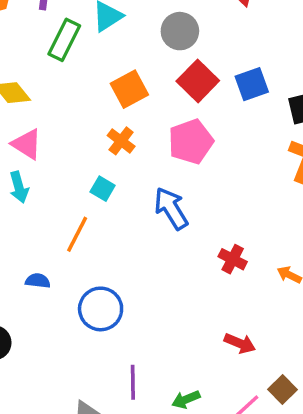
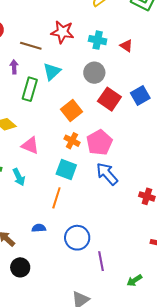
pink pentagon: (191, 142) -> (99, 143), moved
pink triangle: (27, 144) -> (30, 145), moved
cyan square: (103, 189) -> (66, 170), size x1.5
purple line: (133, 382) -> (101, 261), moved

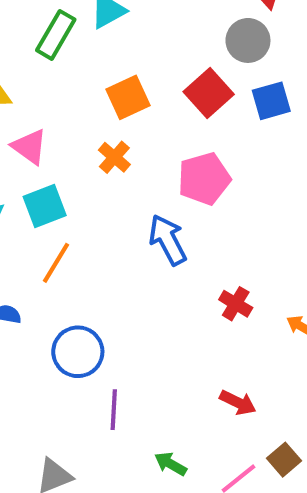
gray circle: (94, 73) -> (248, 40), moved
pink pentagon: (99, 143) -> (204, 179), moved
cyan square: (66, 170) -> (45, 206), moved, turned 35
green arrow: (134, 280) -> (171, 464), turned 49

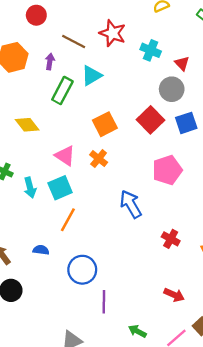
pink triangle: (29, 147) -> (65, 156), moved
pink pentagon: (204, 179) -> (167, 170), moved

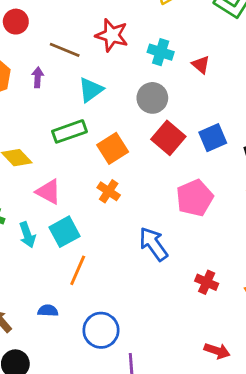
gray circle: (172, 89) -> (152, 98), moved
green rectangle: (62, 90) -> (70, 131), moved, turned 48
pink triangle: (65, 156) -> (48, 192), moved

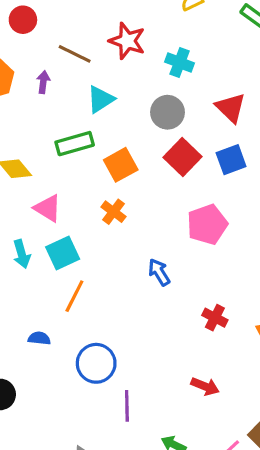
red triangle: (201, 65) -> (231, 108), moved, size x1.5
blue arrow: (153, 244) -> (159, 272), size x0.7
red arrow: (217, 351) -> (205, 386), moved

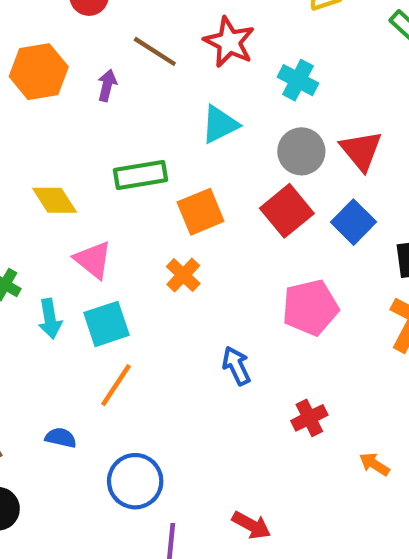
cyan triangle: (101, 99) -> (220, 124), moved
gray circle: (167, 112) -> (301, 151), moved
blue square: (231, 160) -> (353, 222), turned -32
red cross: (215, 318) -> (309, 418), moved, turned 30
red arrow: (205, 386) -> (251, 525), moved

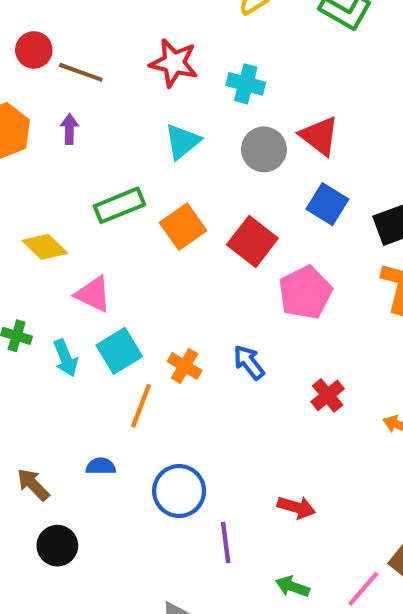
brown line: (155, 51) -> (81, 72), moved
red square: (287, 211) -> (252, 242), moved
orange cross: (183, 275) -> (185, 366), moved

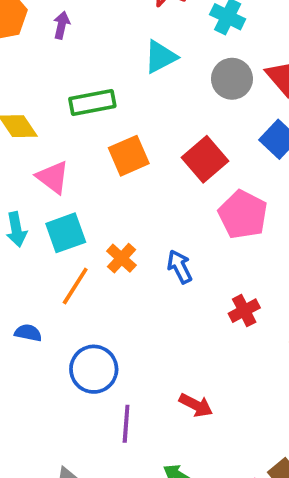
orange square: (183, 227) -> (129, 156), moved
pink pentagon: (305, 293) -> (243, 215), turned -30

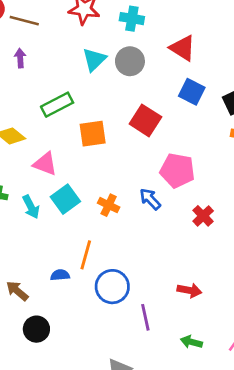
gray circle: (232, 79) -> (130, 61), moved
orange square: (129, 156) -> (93, 134), turned 32
pink pentagon: (243, 215) -> (177, 170), moved
orange line: (75, 286) -> (86, 255), moved

